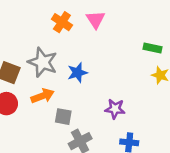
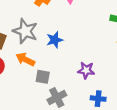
orange arrow: (43, 96) -> (25, 59), turned -132

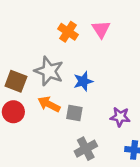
gray square: (43, 77) -> (74, 113), moved

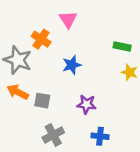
orange cross: (68, 32) -> (41, 39), moved
blue star: (83, 81) -> (72, 65), moved

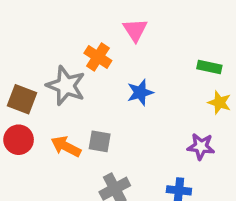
orange arrow: (18, 92) -> (66, 146), moved
purple star: (86, 104) -> (201, 146), moved

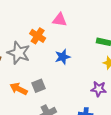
pink triangle: (135, 30) -> (60, 20), turned -49
gray square: (100, 141) -> (39, 86), turned -32

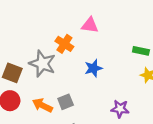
purple star: (99, 89) -> (120, 109), moved

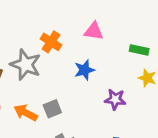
pink triangle: (90, 25) -> (94, 31), moved
purple star: (120, 109) -> (115, 99), moved

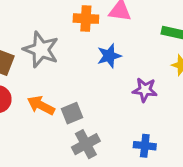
orange cross: (51, 42) -> (86, 19), moved, turned -30
gray square: (52, 109) -> (72, 113), moved

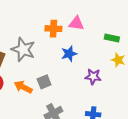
gray square: (72, 113) -> (44, 82), moved

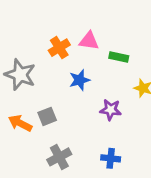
orange cross: (53, 29) -> (59, 48), turned -35
green rectangle: (112, 38) -> (119, 57), moved

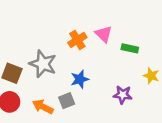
pink triangle: (89, 41) -> (104, 34), turned 36
blue star: (80, 80) -> (80, 79), moved

